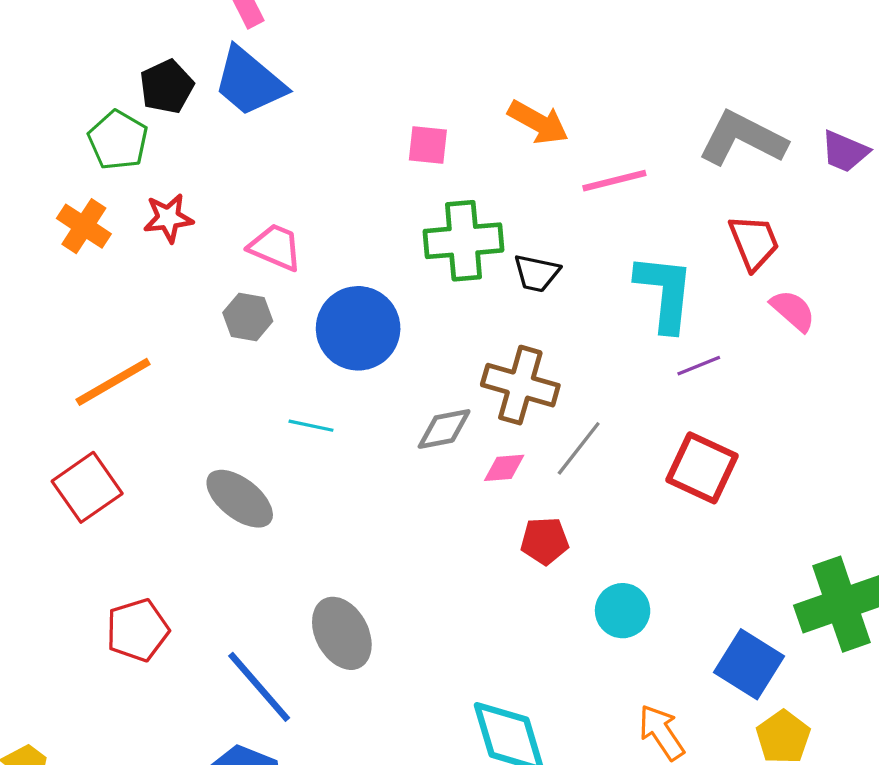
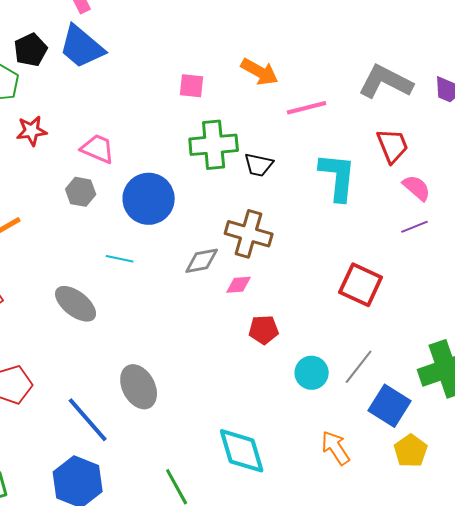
purple line: (699, 366) -> (415, 227), moved
gray line: (579, 448) -> (359, 367), moved

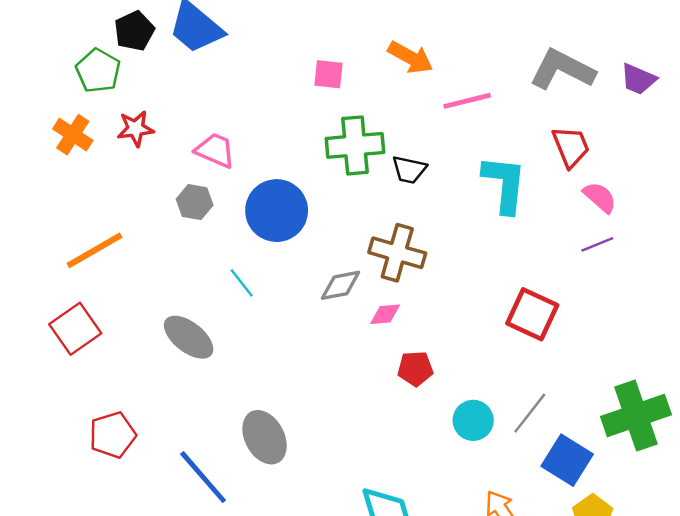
cyan line: (120, 259) -> (242, 283), turned 40

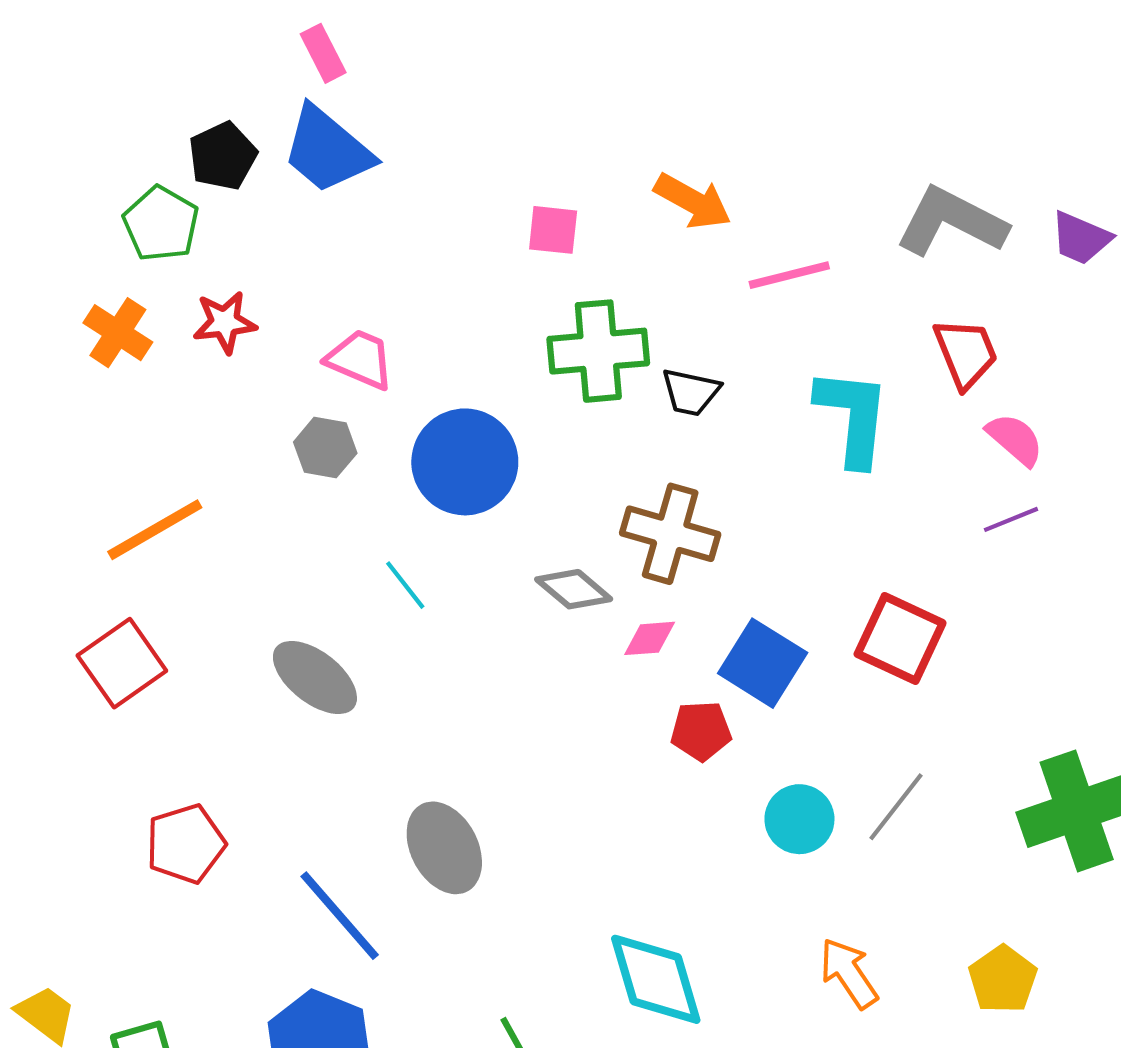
gray diamond: (341, 285) -> (574, 589), turned 51
blue square: (567, 460) -> (763, 663), moved

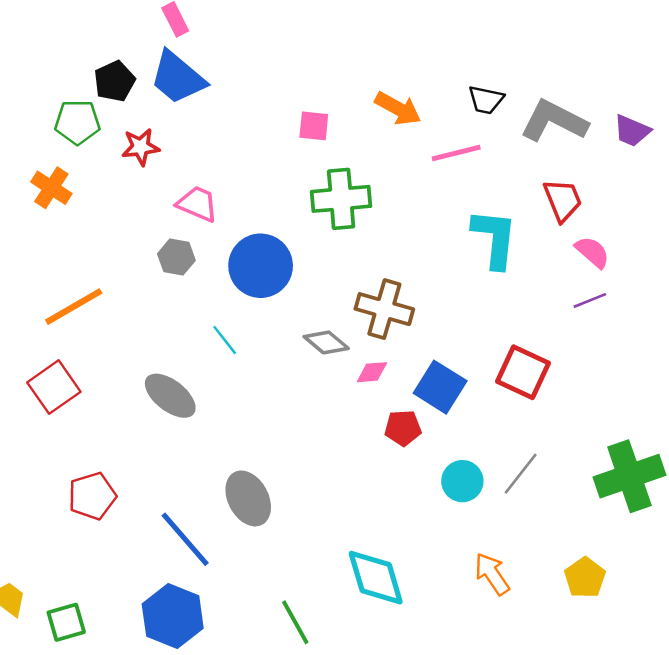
green pentagon: (161, 224) -> (77, 122), turned -30
red star: (225, 322) -> (141, 147), moved
black trapezoid: (691, 392) -> (486, 100), moved

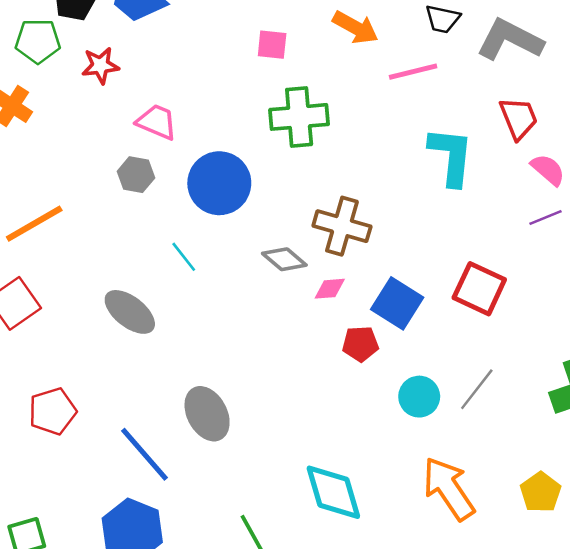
orange arrow: (492, 574) -> (449, 489), size x1.5

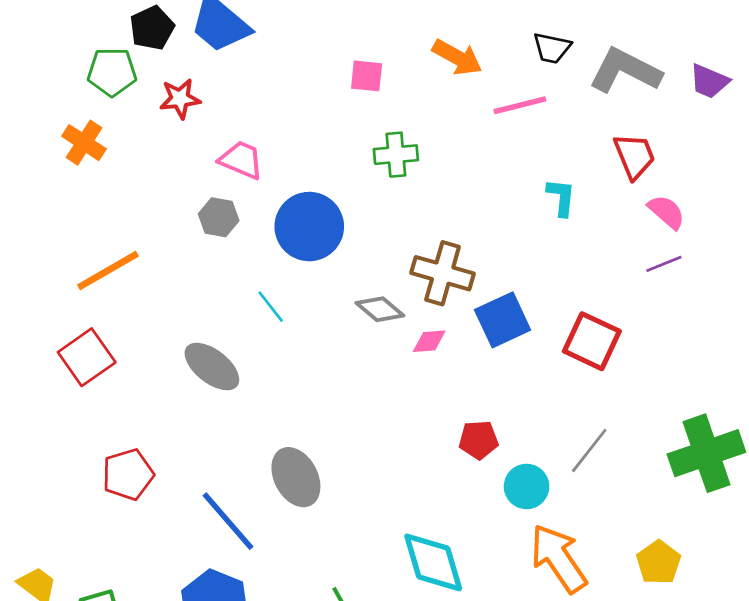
green cross: (299, 117) -> (396, 155), size x0.7
cyan L-shape: (451, 156) -> (561, 197), size x0.6
blue square: (397, 303) -> (503, 320), moved, turned 33
red pentagon: (360, 344) -> (479, 440), moved
cyan circle: (419, 397) -> (527, 486), moved

